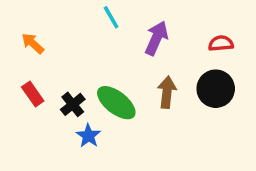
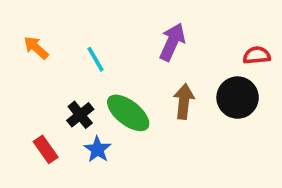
cyan line: (111, 17) -> (96, 59), moved
red semicircle: (221, 43) -> (257, 55), moved
red rectangle: (33, 94) -> (46, 149), moved

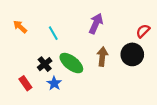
red semicircle: (257, 55) -> (143, 31), turned -40

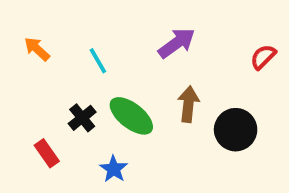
purple arrow: (96, 23) -> (177, 43), turned 30
black circle: (132, 54) -> (236, 130), moved
blue star: (54, 83) -> (114, 169), moved

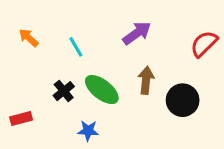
red semicircle: (263, 57) -> (204, 44), size x1.4
red rectangle: (47, 153) -> (21, 118), moved, turned -70
blue star: (114, 169) -> (88, 131), turned -30

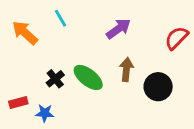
orange arrow: (29, 38) -> (25, 33), size x1.5
cyan line: (76, 47) -> (60, 18), moved
blue star: (88, 131) -> (45, 113), moved

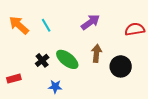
cyan line: (60, 18) -> (46, 25), moved
red semicircle: (177, 38) -> (135, 29), turned 36
blue star: (45, 113) -> (55, 87), moved

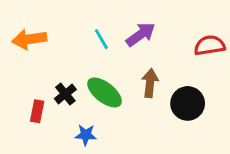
orange arrow: (19, 25) -> (29, 39), turned -50
cyan line: (46, 25) -> (101, 39), moved
red rectangle: (14, 79) -> (37, 111), moved, turned -64

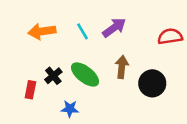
orange arrow: (29, 39) -> (42, 31), moved

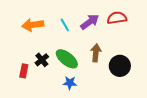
red semicircle: (170, 36) -> (117, 18), moved
blue star: (70, 109) -> (70, 83), moved

